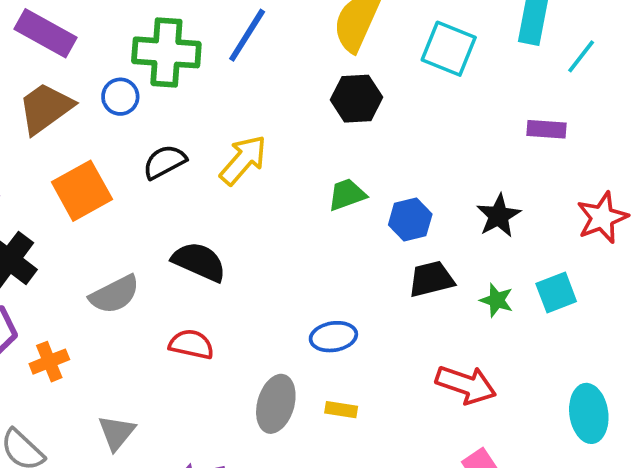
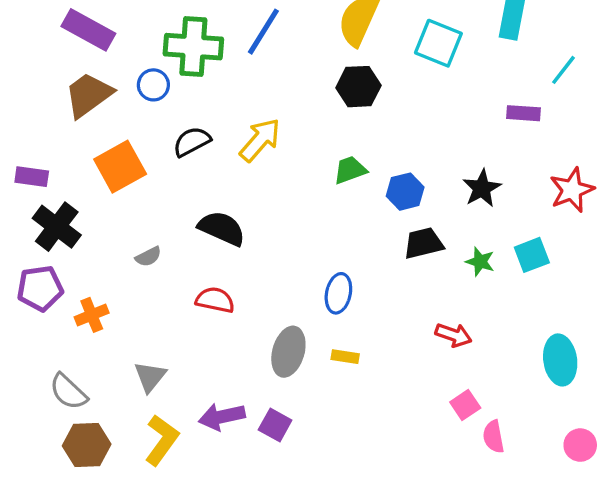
cyan line: (581, 56) -> (564, 70), moved
gray semicircle: (115, 294) -> (148, 257), size x0.6
blue ellipse: (333, 337) -> (338, 293), turned -69
red arrow: (466, 385) -> (453, 335), size x0.7

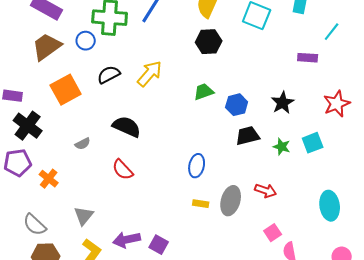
red semicircle: (215, 300) -> (123, 170), turned -145
orange cross: (92, 315) -> (49, 179), turned -30
gray ellipse: (288, 352) -> (231, 201), moved

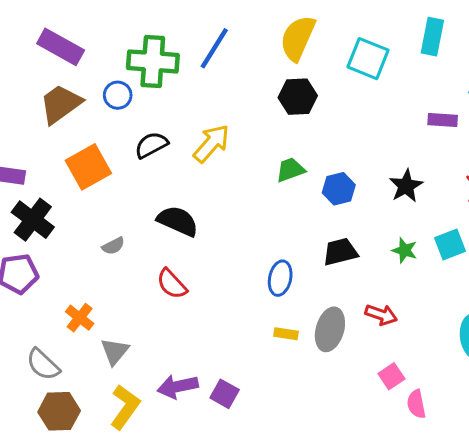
black trapezoid: (248, 136) -> (340, 252), moved
orange cross: (49, 179) -> (80, 318), moved

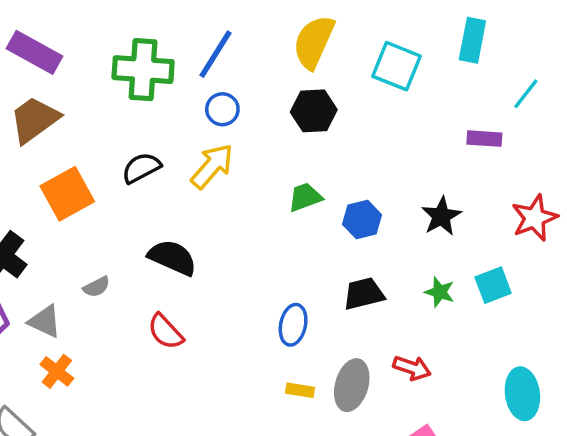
blue circle: (118, 95) -> (222, 109), moved
gray triangle: (115, 351) -> (45, 321), moved, turned -44

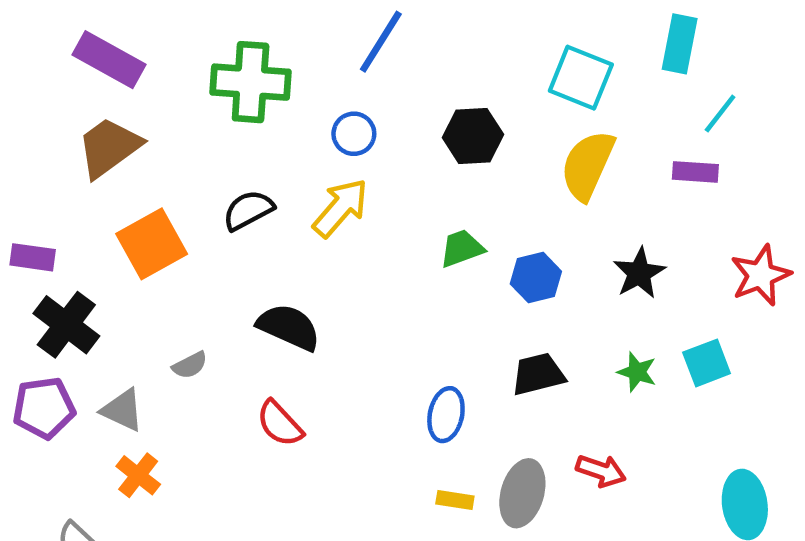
yellow semicircle: (314, 42) -> (588, 165), moved
blue line: (215, 54) -> (381, 42), moved
cyan line: (526, 94) -> (720, 114), moved

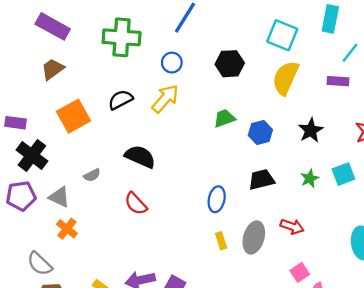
brown trapezoid: (109, 147) -> (53, 69), size x0.7
green star: (637, 372) -> (310, 178), turned 30
yellow rectangle: (455, 500) -> (221, 241), turned 63

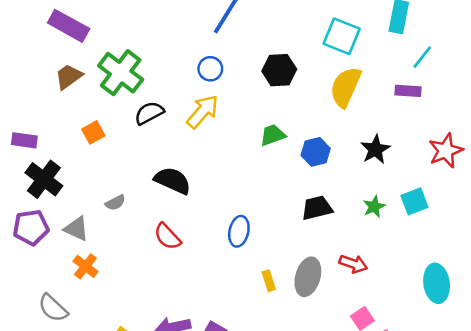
green cross: (122, 37) -> (121, 73), moved, turned 33
orange square: (73, 116) -> (93, 132), size x0.6
blue ellipse: (217, 199) -> (239, 231), moved

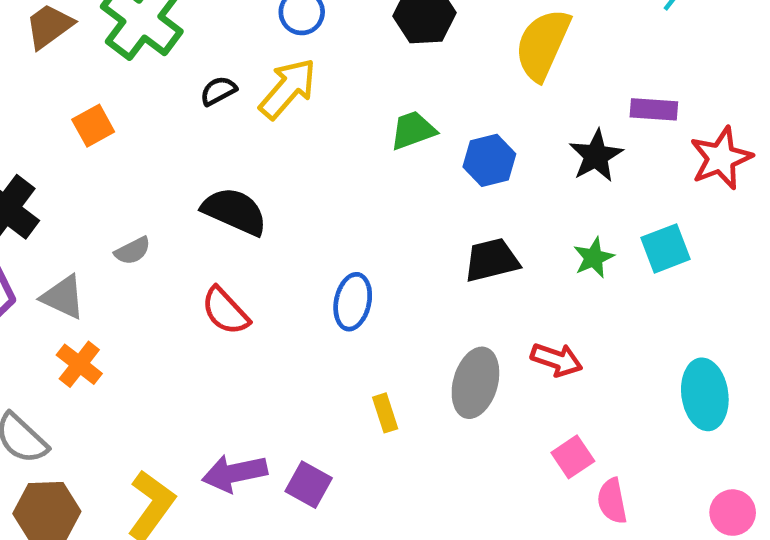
purple rectangle: (408, 91) -> (654, 109), moved
black semicircle: (149, 113) -> (218, 91), moved, size x0.7
yellow rectangle: (269, 281) -> (385, 413), moved

